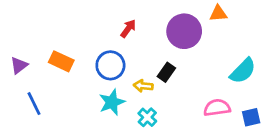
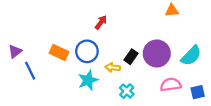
purple circle: (184, 31) -> (157, 53), moved
orange rectangle: (61, 61) -> (59, 52), moved
blue line: (34, 104) -> (30, 71), moved
cyan cross: (147, 117) -> (127, 91), moved

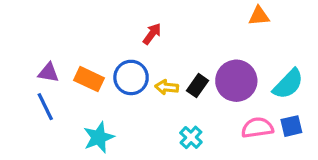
purple triangle: (15, 51) -> (48, 73), moved, turned 48
yellow arrow: (113, 67) -> (167, 87), moved
cyan star: (88, 80) -> (99, 137), moved
blue square: (198, 92) -> (291, 126), moved

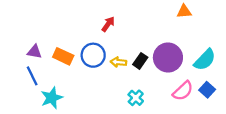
blue square: (291, 126) -> (207, 90), turned -35
pink semicircle: (257, 128) -> (183, 91), turned 145
cyan star: (99, 137) -> (52, 98), moved

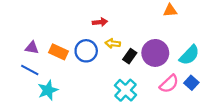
red arrow: (108, 24) -> (100, 22), turned 48
yellow arrow: (118, 62) -> (113, 43), moved
blue line: (32, 76) -> (30, 70), turned -36
cyan cross: (136, 98) -> (125, 90), size x1.5

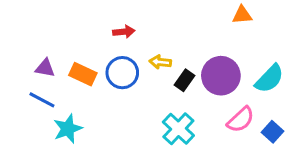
red arrow: (100, 22) -> (124, 32), moved
blue square: (191, 83) -> (272, 132), moved

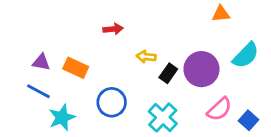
blue circle: (122, 73) -> (112, 102), moved
cyan semicircle: (269, 79) -> (246, 55), moved

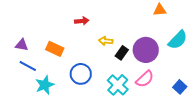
purple triangle: (41, 62) -> (22, 45), moved
pink semicircle: (219, 109) -> (145, 79), moved

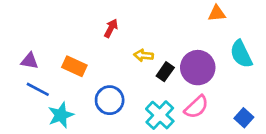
red arrow: (82, 21) -> (111, 28), turned -56
cyan semicircle: (178, 40) -> (241, 54), turned 110

